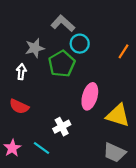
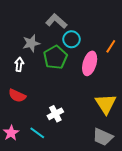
pink ellipse: (90, 96) -> (90, 63), moved
yellow triangle: (118, 115) -> (106, 104), turned 40

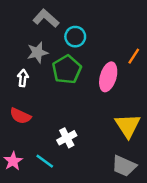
gray L-shape: (56, 21) -> (46, 18), moved
cyan circle: (71, 39) -> (75, 37), moved

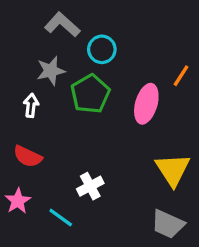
pink star: (13, 161) -> (18, 201), moved

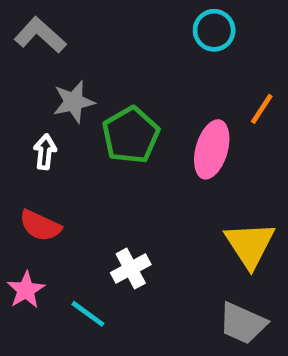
gray L-shape: (62, 25) -> (40, 35), moved
cyan circle: (102, 49) -> (214, 30), moved

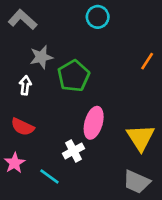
cyan circle: (214, 30) -> (98, 17), moved
pink ellipse: (212, 149) -> (94, 123), moved

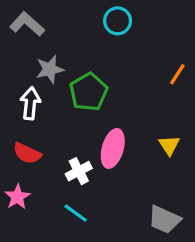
white arrow: (25, 85) -> (30, 103), size x1.4
yellow triangle: (141, 138) -> (169, 145), moved, size x0.6
white cross: (74, 151) -> (79, 171), moved
cyan line: (49, 176) -> (76, 213), moved

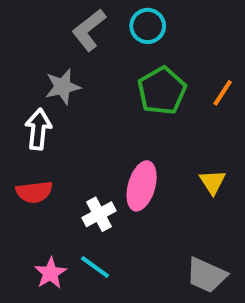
gray L-shape: (27, 24) -> (89, 30), moved, turned -80
green pentagon: (88, 92) -> (162, 91), moved
red semicircle: (27, 153) -> (34, 192), turned -32
pink star: (17, 197) -> (50, 273), moved

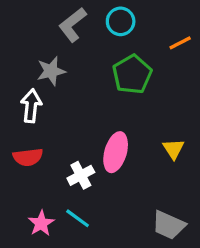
orange line: (223, 93) -> (180, 43), moved, turned 30

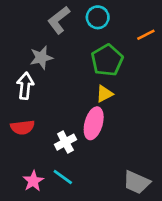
yellow triangle: (174, 149) -> (104, 94), moved, turned 36

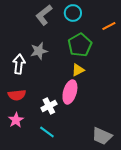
gray star: (41, 58) -> (39, 51), moved
pink star: (33, 181) -> (16, 120), moved

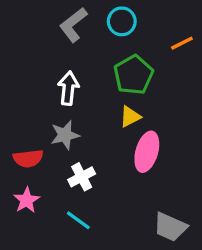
gray star: (39, 51) -> (65, 135), moved
white arrow: (19, 64) -> (68, 88), moved
pink ellipse: (70, 92) -> (147, 152), moved

